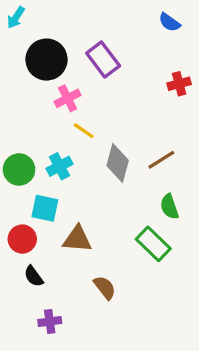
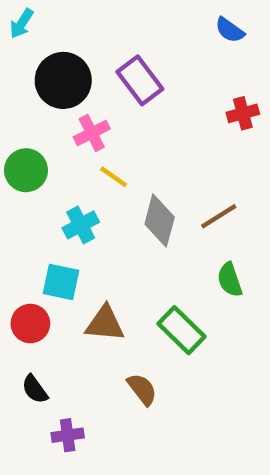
green circle: (19, 169) -> (26, 170), moved
green rectangle: (153, 244) -> (181, 330), moved
black semicircle: (34, 276) -> (35, 389), moved

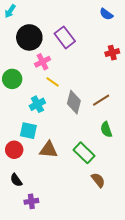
brown semicircle: (142, 389) -> (98, 180), moved

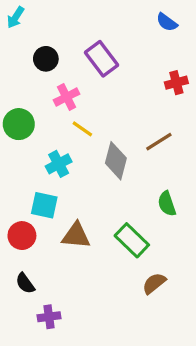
black circle: (29, 37) -> (46, 59), size x0.6
brown line: (101, 100) -> (159, 142), moved
brown semicircle: (98, 180) -> (154, 283), turned -91

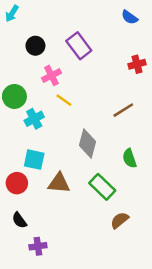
gray diamond: (116, 161) -> (87, 144), moved
cyan cross: (59, 164) -> (34, 119), moved

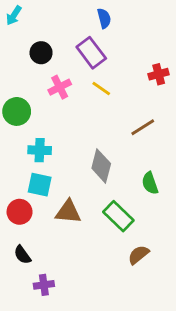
blue semicircle: (130, 17) -> (104, 18), moved, turned -140
yellow line: (64, 100) -> (101, 89), moved
cyan cross: (34, 119) -> (40, 150), moved, turned 30

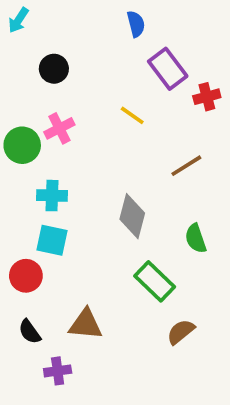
purple rectangle: (91, 53) -> (168, 69), moved
pink cross: (60, 87) -> (59, 128), moved
brown triangle: (68, 212) -> (86, 324), moved

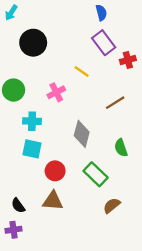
blue semicircle: (136, 24) -> (101, 13), moved
black circle: (54, 69) -> (33, 43), size x1.5
pink cross: (59, 128) -> (56, 92), moved
red circle: (26, 276) -> (55, 171), moved
purple cross: (58, 371) -> (14, 230), moved

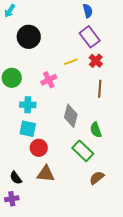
red cross: (128, 60) -> (96, 61), moved, turned -32
yellow line: (82, 72) -> (71, 62), turned -56
brown line: (115, 103) -> (100, 89), turned -54
green semicircle: (121, 148) -> (96, 130), moved
red circle: (55, 171) -> (39, 148), moved

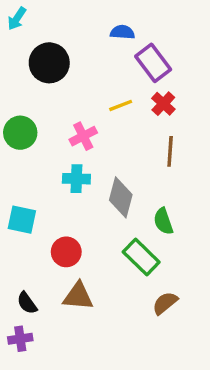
blue semicircle: (88, 11) -> (122, 32), moved, turned -72
cyan cross: (28, 105) -> (76, 179), moved
cyan square: (28, 129) -> (22, 220), moved

